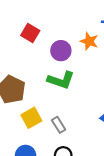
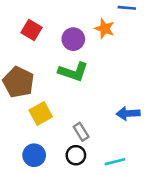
red square: (30, 33) -> (32, 30), moved
gray rectangle: (59, 125) -> (81, 132), moved

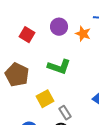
purple circle: (73, 39) -> (59, 27), moved
yellow square: (41, 113) -> (45, 99), moved

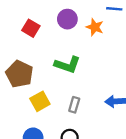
yellow square: (45, 99) -> (40, 101), moved
gray rectangle: (65, 113) -> (74, 105), moved, turned 48

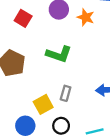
yellow square: (40, 101) -> (43, 104), moved

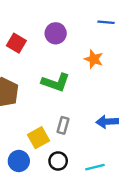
orange star: (86, 17) -> (94, 59), moved

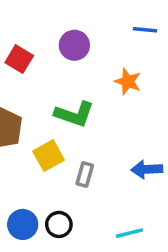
yellow square: (38, 138) -> (49, 156), moved
black circle: (58, 161) -> (59, 224), moved

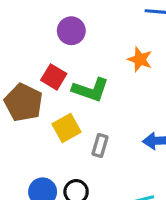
purple circle: (74, 45) -> (71, 31), moved
red square: (19, 59) -> (54, 77), moved

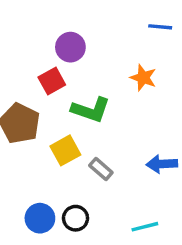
red square: (54, 77) -> (52, 81), moved, turned 30
gray rectangle: (100, 146) -> (101, 169), turned -65

